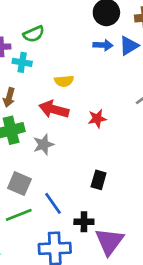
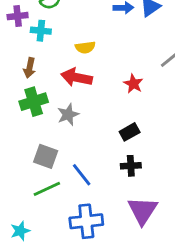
red star: (97, 119) -> (133, 84), moved, turned -30
black rectangle: (99, 180) -> (130, 132), moved, turned 48
black cross: (84, 222) -> (131, 166), moved

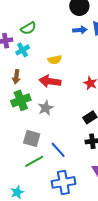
cyan cross: (41, 31) -> (23, 50), turned -32

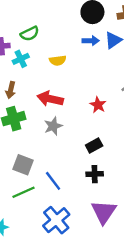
yellow semicircle: (55, 60) -> (58, 60), moved
gray star: (46, 108) -> (53, 126), moved
blue cross: (63, 182) -> (56, 220), turned -35

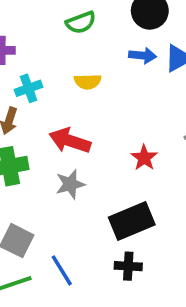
green semicircle: (30, 34) -> (81, 22), moved
cyan cross: (21, 59) -> (29, 88), moved
black rectangle: (94, 145) -> (132, 221), size x1.6

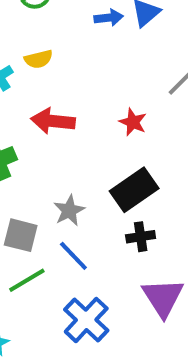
yellow semicircle: (88, 82) -> (38, 59), moved
gray star: (70, 184) -> (69, 211), moved

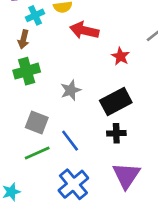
red arrow: (53, 121) -> (84, 30), moved
gray star: (69, 211) -> (71, 90), moved

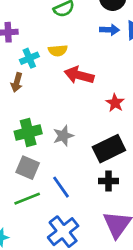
green cross: (27, 71) -> (28, 132), moved

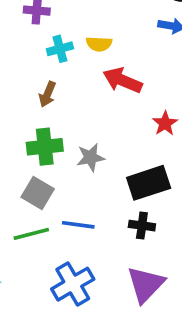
brown arrow: (17, 82) -> (47, 94), moved
blue line: (61, 187) -> (78, 225), turned -55

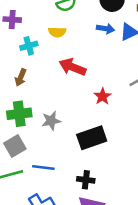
yellow semicircle: (99, 44) -> (57, 32), moved
gray square: (38, 193) -> (15, 146), turned 30
black cross: (142, 226) -> (86, 180), moved

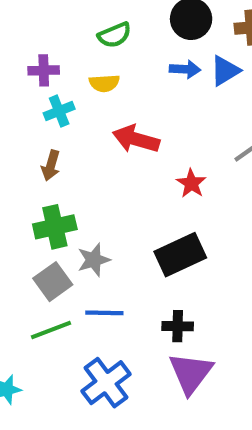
purple cross: (12, 20) -> (44, 70), moved
gray star: (51, 121) -> (94, 260), moved

